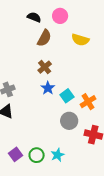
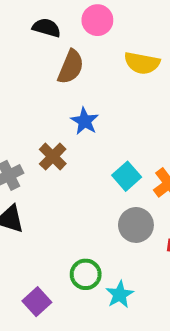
brown cross: (45, 67) -> (53, 156), moved
blue star: (48, 88) -> (85, 121), moved
green circle: (37, 155) -> (86, 274), moved

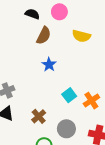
brown cross: (53, 156) -> (39, 116), moved
gray circle: (136, 225) -> (66, 129), moved

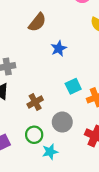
brown semicircle: (44, 36) -> (37, 22), moved

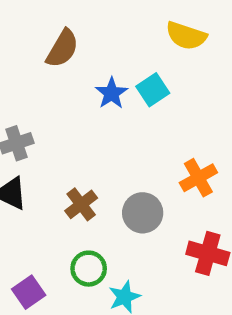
cyan square: (73, 86) -> (153, 90), moved
gray circle: (62, 122) -> (143, 213), moved

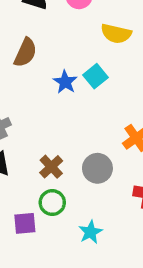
green circle: (89, 269) -> (52, 203), moved
purple square: (29, 292) -> (25, 223), moved, turned 35

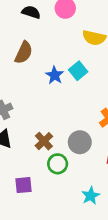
green circle: (52, 203) -> (58, 164), moved
cyan star: (90, 232) -> (91, 196), moved

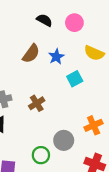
blue star: (55, 75) -> (56, 57), moved
brown cross: (44, 141) -> (37, 103), moved

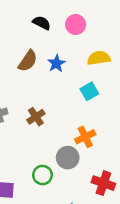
yellow semicircle: (94, 53) -> (99, 58), turned 150
cyan square: (75, 79) -> (89, 91), moved
orange cross: (94, 125) -> (85, 137), moved

